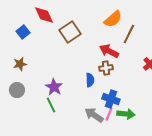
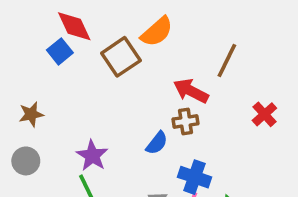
orange semicircle: (113, 19) -> (157, 32), moved
blue square: (23, 32) -> (60, 51), moved
blue semicircle: (90, 80) -> (157, 143), turned 40

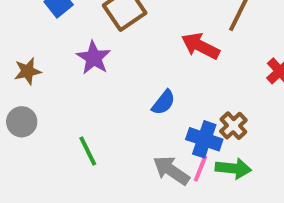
brown cross: (186, 121) -> (233, 126), moved, turned -35
purple star: (92, 156) -> (94, 58), moved

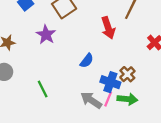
red arrow: (200, 46) -> (108, 28), turned -135

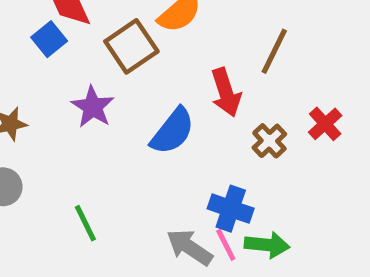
blue semicircle: (87, 61) -> (173, 131), moved, size x1.5
brown cross: (127, 74) -> (269, 141), moved
pink line: (108, 99) -> (226, 245), turned -49

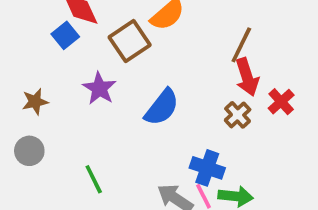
red arrow: (226, 92) -> (247, 77), moved

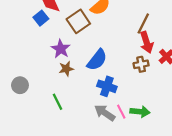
brown star: (35, 102) -> (66, 69), moved
brown cross: (238, 115) -> (141, 64), turned 32
blue cross: (207, 168) -> (107, 86), moved

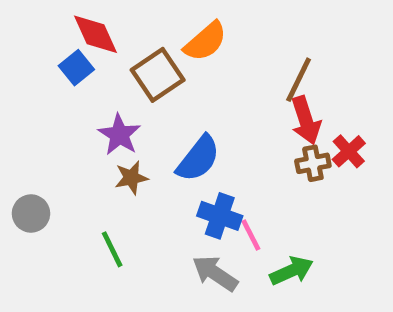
brown cross: (141, 64) -> (313, 163), moved
pink line: (121, 112) -> (251, 235), moved
green arrow: (140, 112) -> (291, 271), turned -30

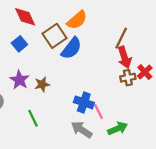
blue square: (76, 68) -> (19, 44), moved
purple star: (119, 135) -> (19, 80), moved
blue semicircle: (198, 159) -> (71, 48), moved

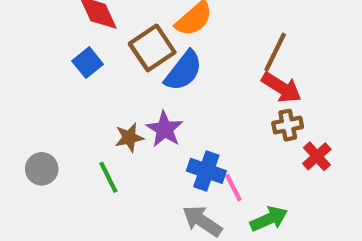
red arrow: (124, 57) -> (281, 88), turned -40
red cross: (145, 72) -> (317, 156), moved
purple star: (19, 80) -> (165, 129), moved
green line: (33, 118) -> (108, 177), moved

